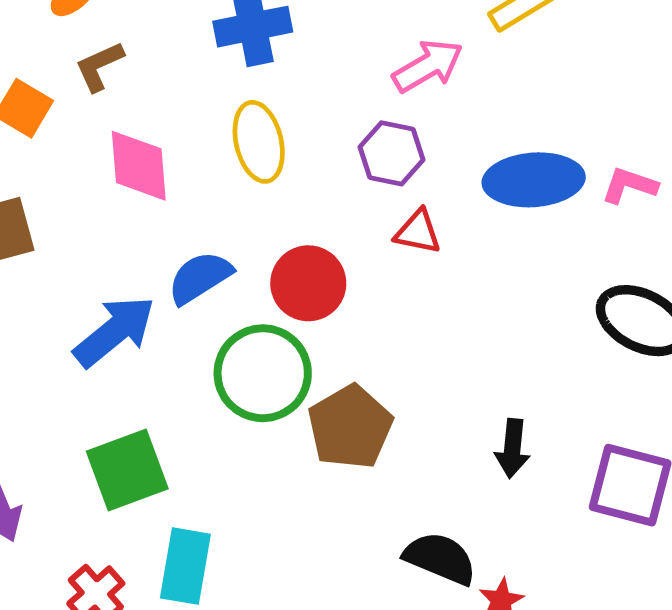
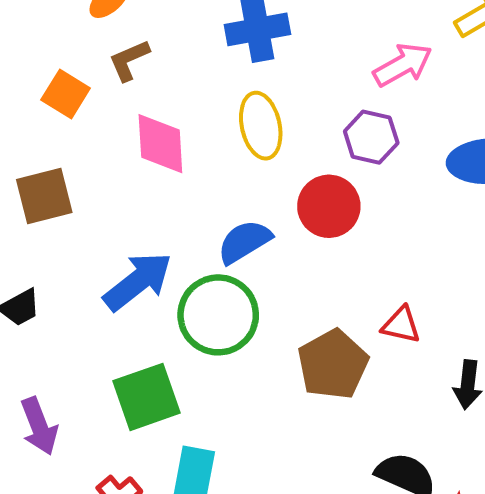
red triangle: (418, 232) -> (401, 325), moved
blue semicircle: (200, 277) -> (244, 242), moved
red circle: (308, 283) -> (329, 206), moved
green circle: (263, 373) -> (218, 315), moved

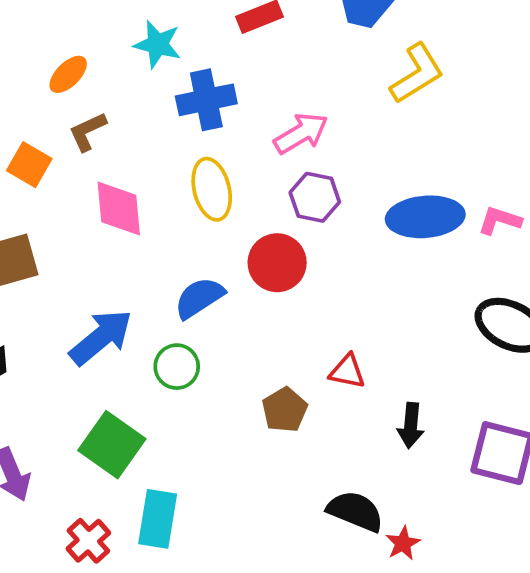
pink arrow: (403, 65) -> (301, 133), moved
green circle: (218, 315) -> (177, 367), size x0.6
brown pentagon: (333, 364) -> (285, 410), size x0.7
green square: (146, 397) -> (112, 445), turned -34

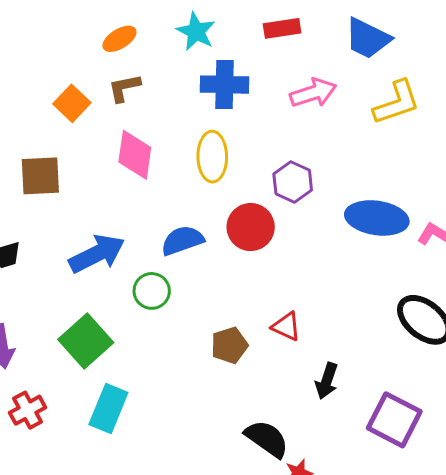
pink arrow: (301, 133) -> (313, 93), moved
red cross: (88, 541) -> (28, 410), moved

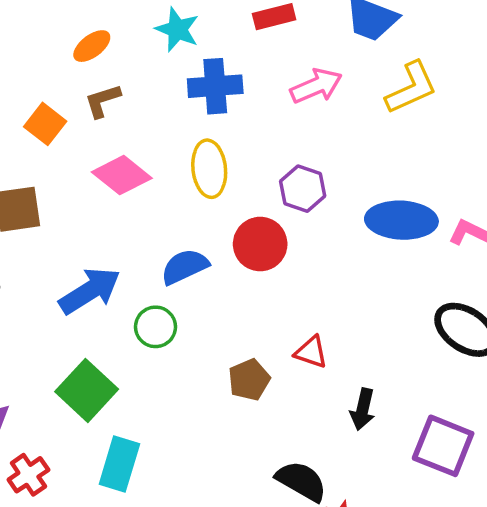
pink diamond: (135, 155) -> (122, 175), turned -54

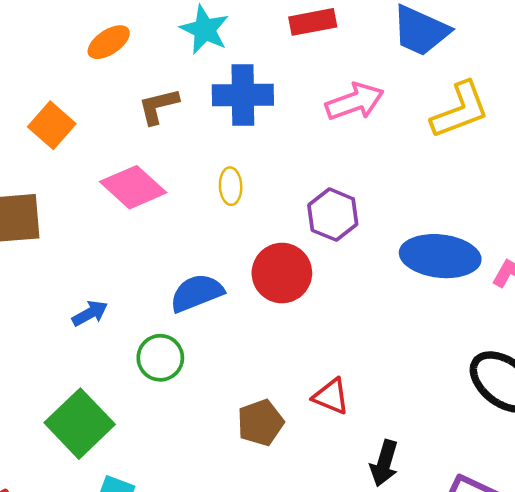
brown L-shape: (103, 101) -> (158, 106), moved
yellow ellipse: (209, 169) -> (231, 186), size x0.6
blue arrow: (90, 291) -> (90, 313), size x0.5

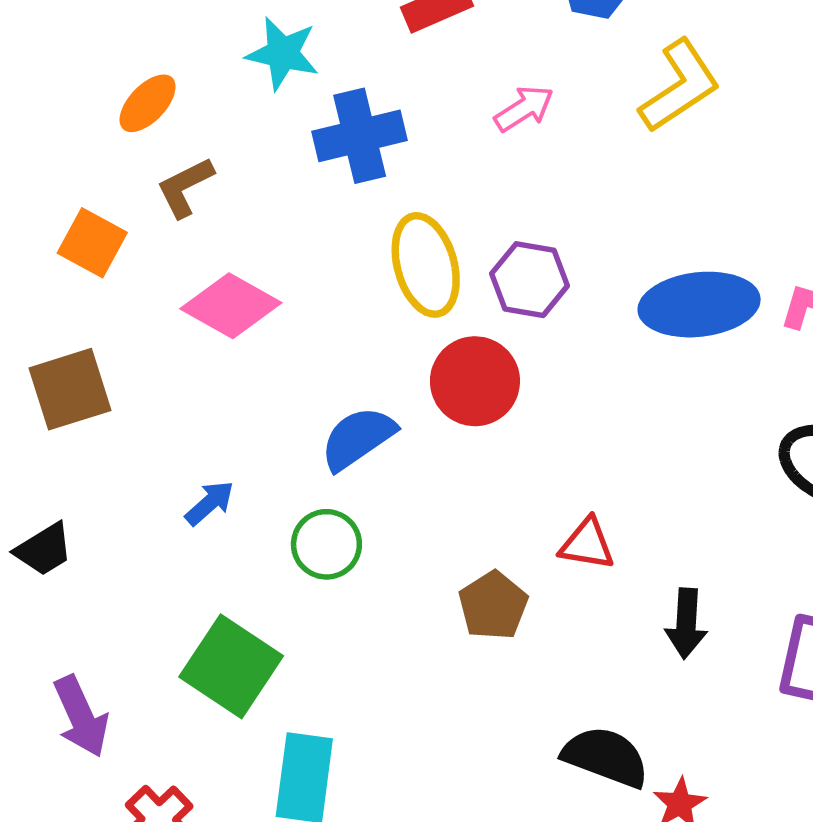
pink arrow: (355, 102) -> (524, 108), size x0.7
brown L-shape: (158, 106) -> (185, 187), moved
yellow ellipse: (231, 186) -> (426, 265), moved, size x1.8

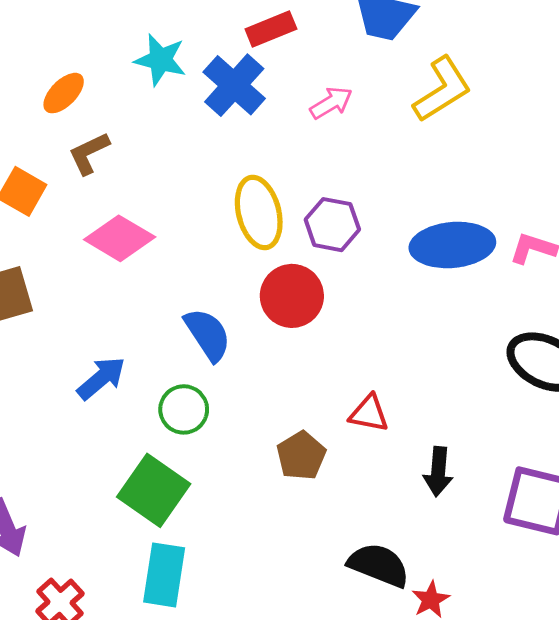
blue cross: (360, 136) -> (234, 85), moved, turned -36
blue semicircle: (358, 438) -> (208, 335), turned 90
blue arrow: (210, 503) -> (101, 378), size x1.4
green square: (231, 666) -> (154, 490), moved

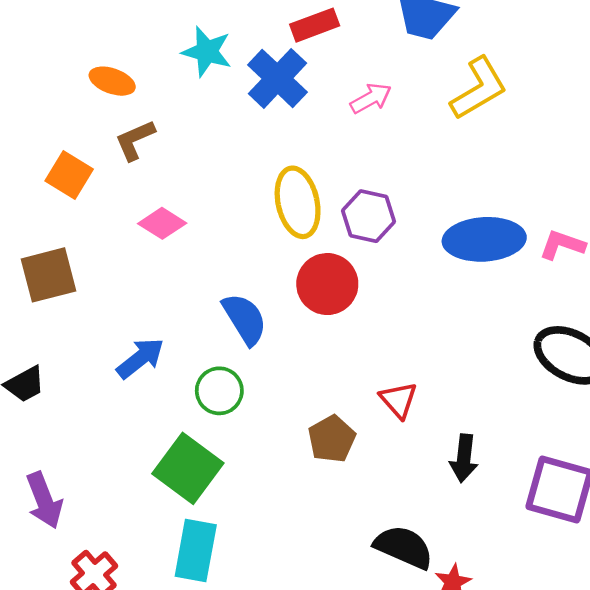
orange ellipse: (64, 93) -> (112, 81), turned 63
pink diamond: (120, 238) -> (162, 223), size x0.7
red triangle: (369, 413) -> (399, 400), turned 36

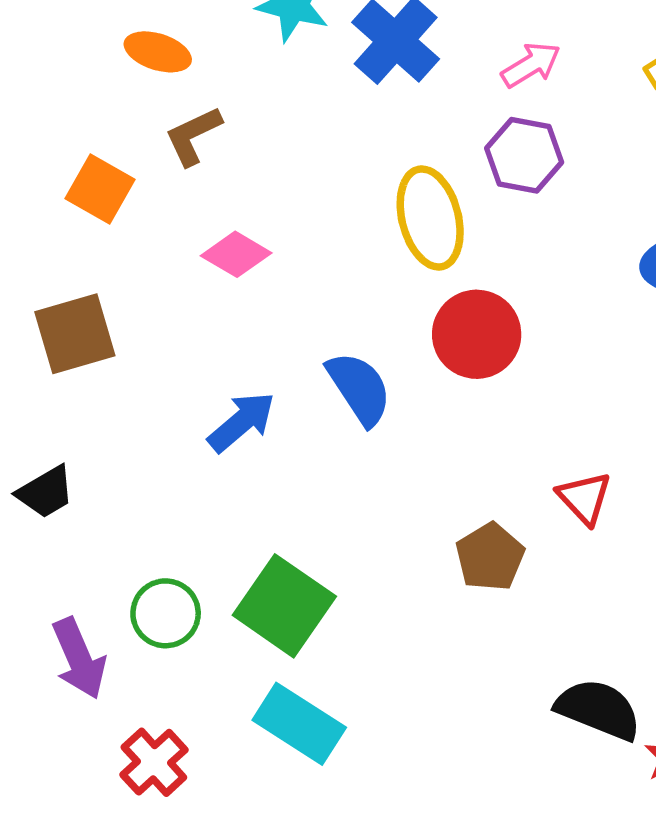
purple hexagon: (369, 216) -> (524, 155), moved
blue arrow: (140, 358) -> (242, 422), moved
green circle: (219, 391) -> (166, 613), moved
cyan rectangle: (196, 550) -> (299, 724), turned -66

